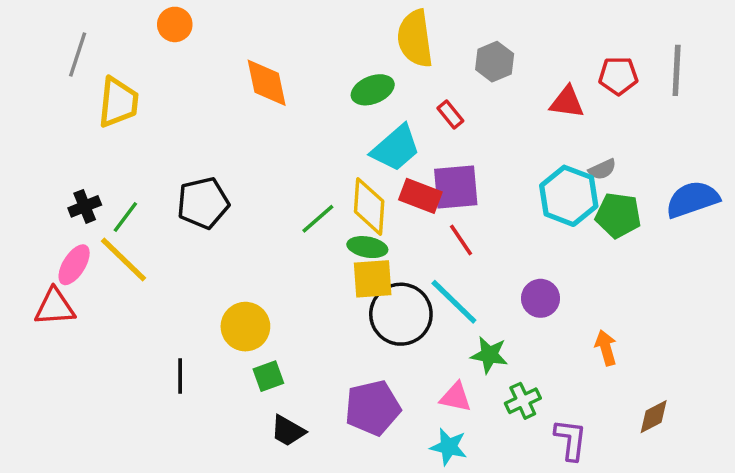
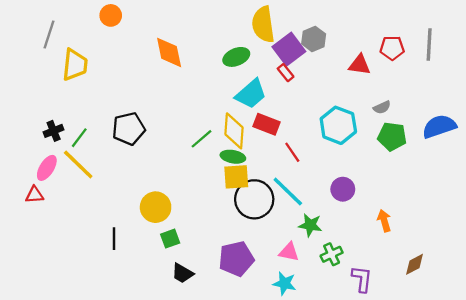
purple square: (456, 187) -> (289, 49), moved, turned -32
cyan hexagon: (569, 196) -> (338, 125), moved
red triangle: (55, 307) -> (34, 195), size x0.7

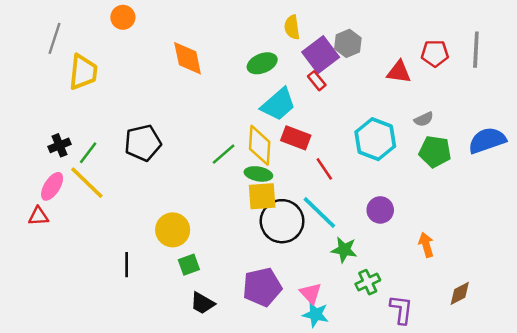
yellow semicircle: (263, 24) -> (292, 27), size x0.6
pink triangle: (289, 252) -> (311, 293), moved, turned 35

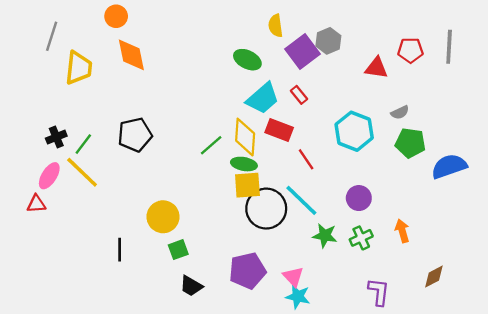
orange diamond: (188, 58) -> (131, 55), moved
green ellipse: (262, 63) -> (247, 60), turned 48
red rectangle: (317, 81) -> (299, 95), moved
blue semicircle: (487, 140) -> (449, 166), moved
green cross: (368, 282) -> (361, 238), moved

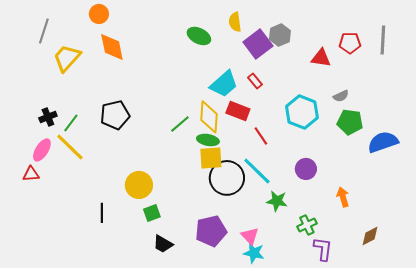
green ellipse: (247, 60) -> (199, 36), moved
yellow trapezoid: (79, 68) -> (67, 58), turned -144
green cross: (361, 238) -> (307, 225), moved

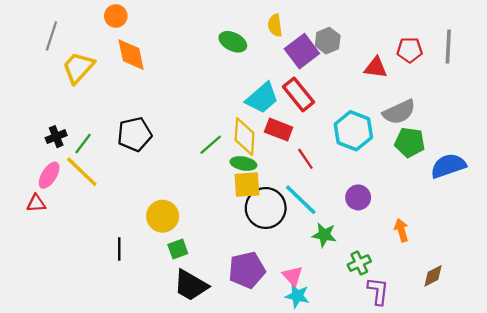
red rectangle: (255, 81) -> (298, 94), size x1.8
gray semicircle: (341, 96) -> (399, 112), size x1.8
black trapezoid: (163, 244) -> (191, 285), size x1.5

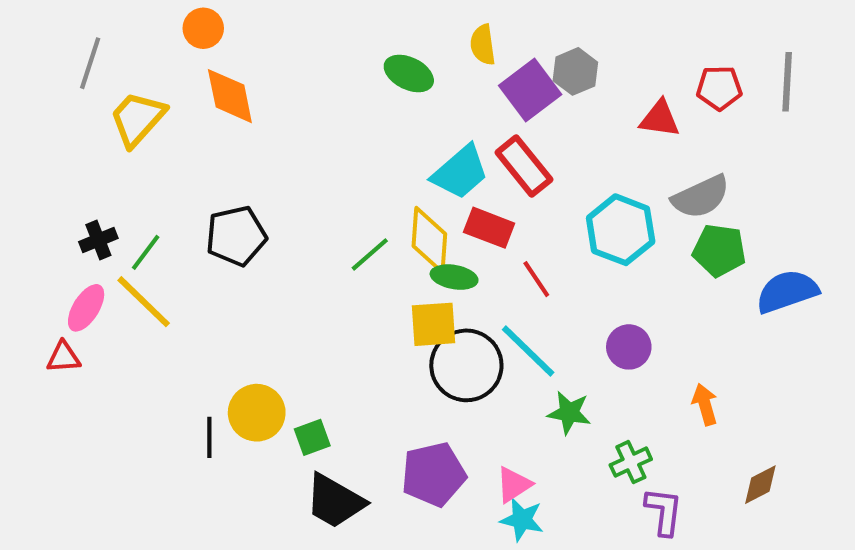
green ellipse: (243, 164) -> (454, 277), moved
yellow circle: (163, 216) -> (257, 413), moved
pink triangle: (293, 276) -> (514, 485), turned 40

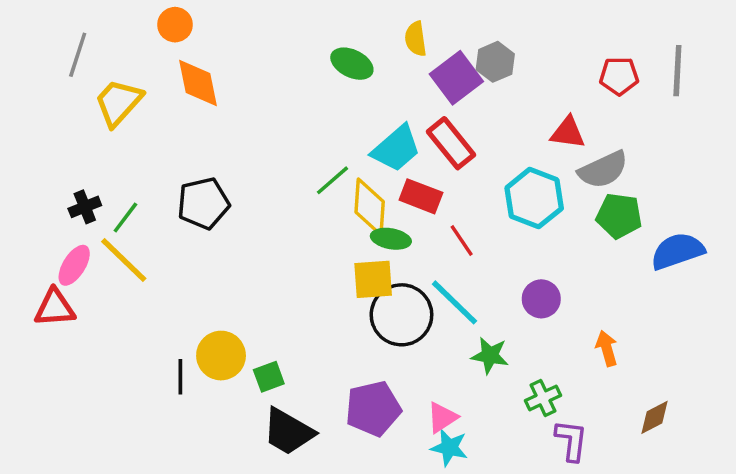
red triangle: (660, 119) -> (568, 133), moved
green line: (370, 254) -> (332, 180), moved
red triangle: (63, 357) -> (55, 308), size x1.4

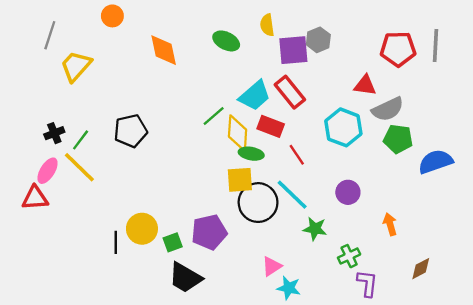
red pentagon: (619, 76) -> (398, 49), size x1.4
purple square: (456, 78) -> (293, 50), turned 32
orange diamond: (198, 83) -> (164, 50), moved
purple pentagon: (373, 409) -> (209, 232), moved
pink triangle: (442, 417) -> (272, 266), moved

